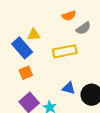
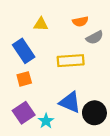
yellow triangle: (34, 35) -> (41, 24), moved
blue triangle: (69, 88) -> (70, 102), size x1.5

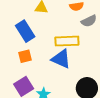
blue triangle: (70, 102) -> (61, 59), moved

